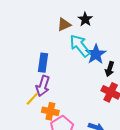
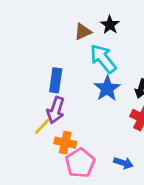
blue star: (96, 54) -> (107, 88), moved

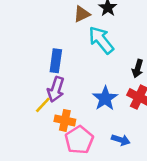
blue star: (107, 88) -> (105, 98), moved

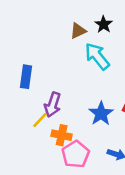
blue rectangle: (56, 61) -> (26, 77), moved

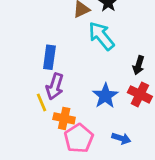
blue rectangle: (26, 77) -> (49, 57), moved
yellow line: (40, 120) -> (41, 102), turned -66

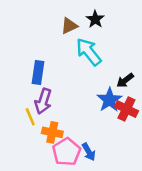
black arrow: (139, 65) -> (125, 80), turned 36
blue star: (105, 96) -> (109, 100), moved
blue arrow: (121, 138) -> (89, 152), moved, turned 42

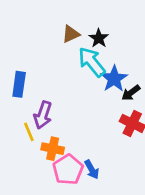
black star: (95, 19) -> (99, 38), moved
blue rectangle: (38, 73) -> (19, 84), moved
blue star: (109, 100) -> (114, 79), moved

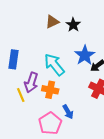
cyan arrow: (92, 62) -> (54, 65), moved
orange cross: (53, 149) -> (50, 90), moved
blue arrow: (92, 170) -> (68, 112), moved

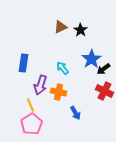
cyan arrow: (54, 65) -> (62, 68), size x0.6
yellow line: (21, 95) -> (30, 105), moved
pink pentagon: (50, 123) -> (31, 124), moved

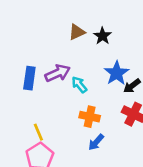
purple arrow: (40, 85) -> (58, 73), moved, turned -132
orange cross: (58, 92) -> (90, 117), moved
blue arrow: (75, 113) -> (96, 142), turned 72

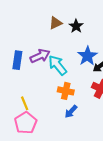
cyan arrow: (79, 85) -> (58, 65), size x1.5

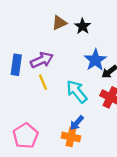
cyan arrow: (58, 65) -> (77, 91), moved
orange cross: (66, 91) -> (71, 137), moved
yellow line: (25, 103) -> (43, 82), moved

